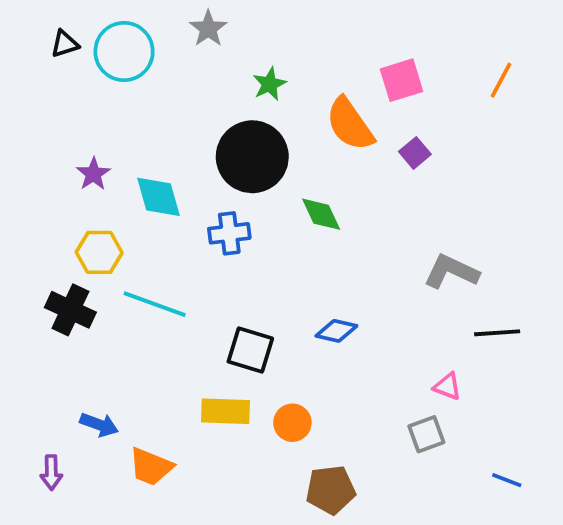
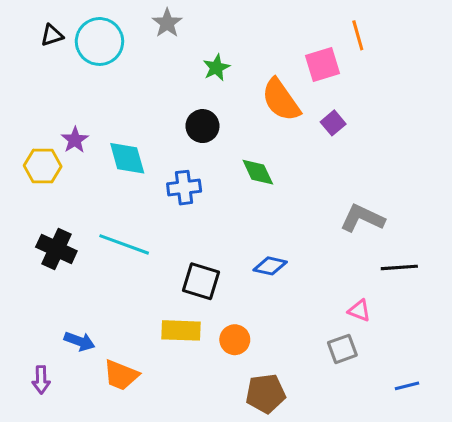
orange line: (501, 80) -> (358, 35), moved, turned -44
black circle: (252, 157) -> (202, 126), size x0.6
yellow hexagon: (99, 252) -> (43, 166), moved
blue line: (507, 480) -> (407, 386), turned -35

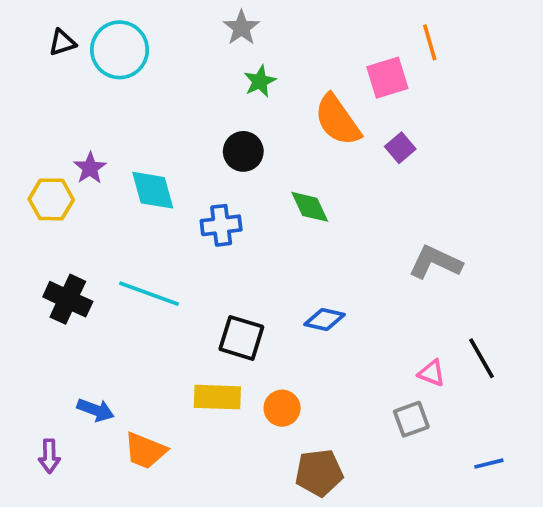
gray star: (167, 23) -> (241, 28), moved
black line: (399, 267) -> (481, 358), moved, turned 64

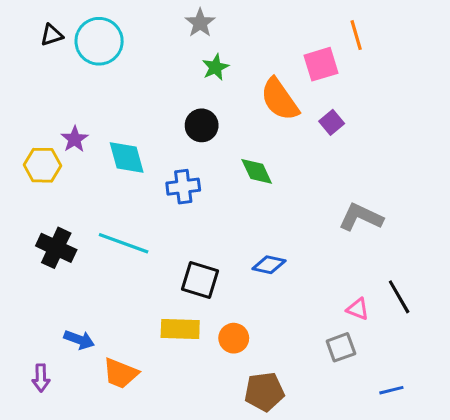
blue line: (489, 464) -> (391, 390), moved

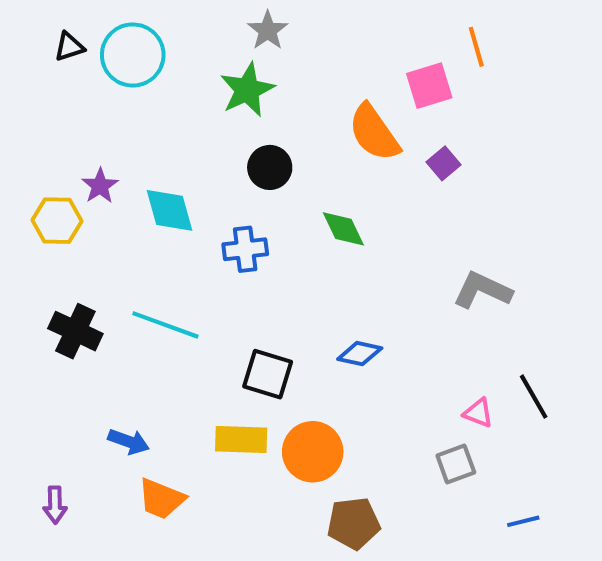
green star: (215, 67) -> (247, 90), moved, size x1.5
orange circle: (234, 338) -> (313, 452), size x1.5
blue arrow: (79, 340) -> (129, 442), moved

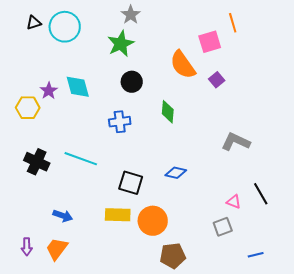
cyan diamond: (170, 210) -> (78, 87), moved
green diamond: (343, 229) -> (168, 112), turned 30
orange trapezoid: (161, 499) -> (57, 249), moved, turned 105

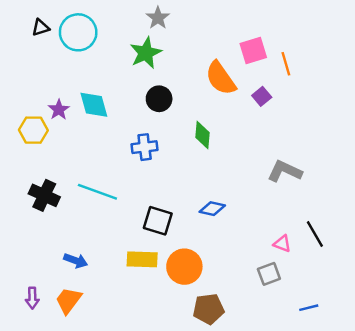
orange line: (233, 23) -> (286, 64), moved

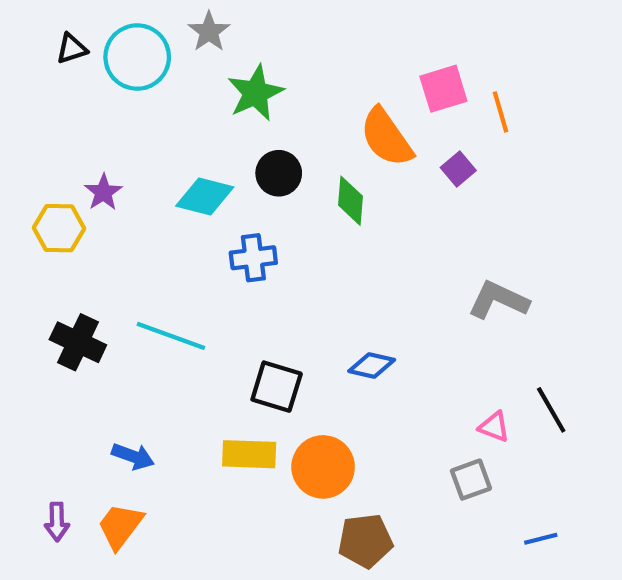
gray star: (158, 18) -> (209, 32), moved
cyan diamond: (94, 105) -> (205, 196), moved, turned -60
green diamond: (203, 135) -> (351, 201), moved

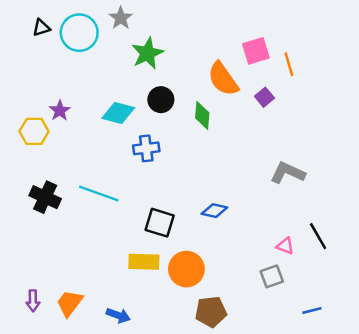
blue arrow: (133, 456) -> (118, 315), moved

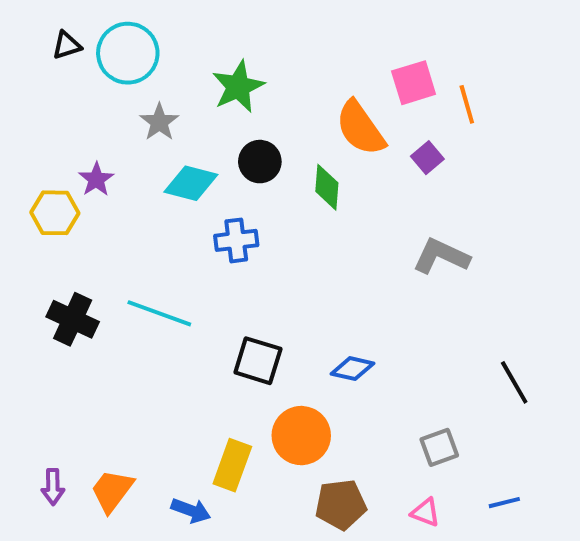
gray star: (121, 18) -> (159, 122), moved
gray L-shape: (288, 173) -> (441, 256), moved
blue diamond: (214, 211) -> (353, 369), moved
pink triangle: (285, 246) -> (425, 512), moved
yellow rectangle: (144, 262) -> (232, 465), moved, turned -72

